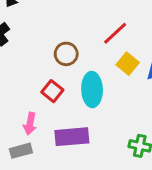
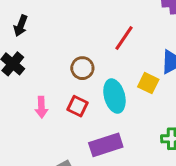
yellow square: (128, 64) -> (148, 83), moved
pink arrow: (30, 124) -> (41, 107), moved

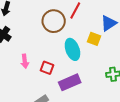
brown circle: (82, 68) -> (54, 21), moved, size x1.5
red square: (78, 106) -> (47, 68), moved

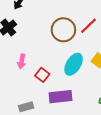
cyan ellipse: (72, 49) -> (74, 64), turned 35

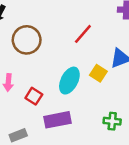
brown circle: (63, 30) -> (27, 40), moved

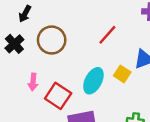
red square: (34, 96) -> (58, 96), size x1.5

